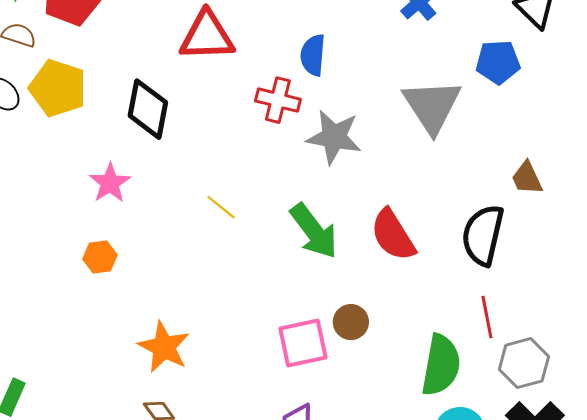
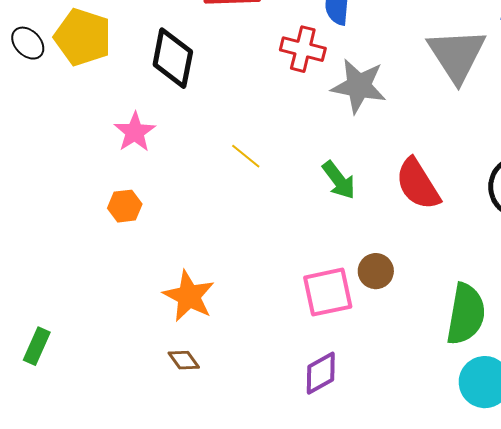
green arrow: (314, 231) -> (339, 180), size x0.7

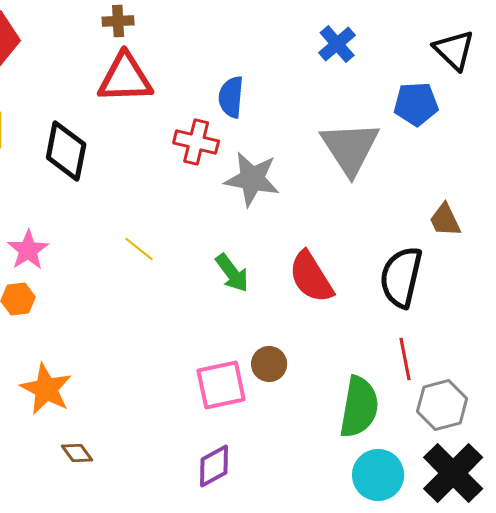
pink star: (135, 132) -> (28, 250), moved
orange star: (189, 296) -> (46, 389), moved

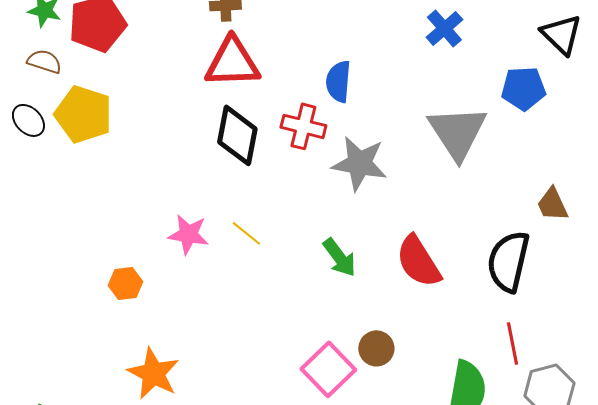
black diamond: (66, 151) -> (237, 135), moved
pink star: (28, 250) -> (188, 234), moved, turned -30
pink square: (221, 385) -> (328, 369), turned -32

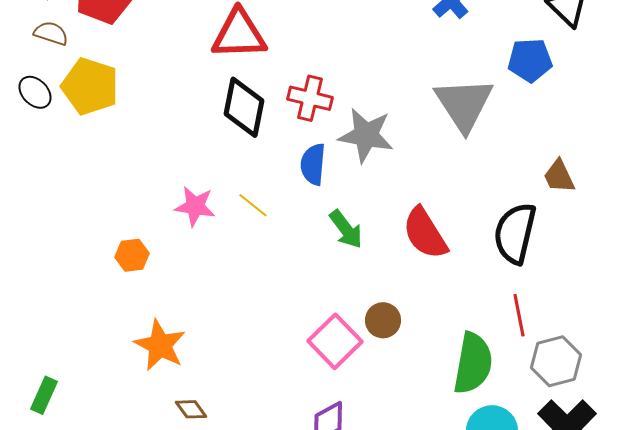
blue semicircle: (338, 81) -> (313, 164), moved

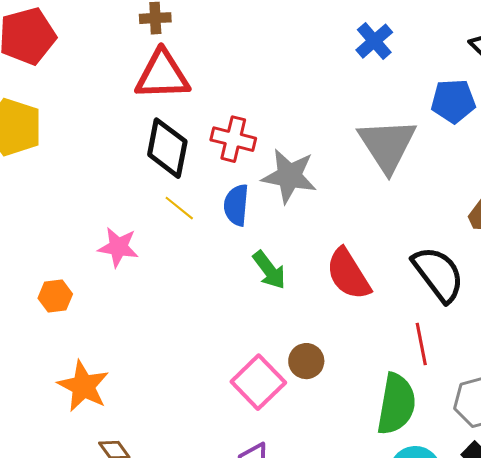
yellow line: (253, 205) -> (179, 208), moved
black semicircle: (515, 233) -> (438, 274), turned 130
red line: (519, 315) -> (421, 344), moved

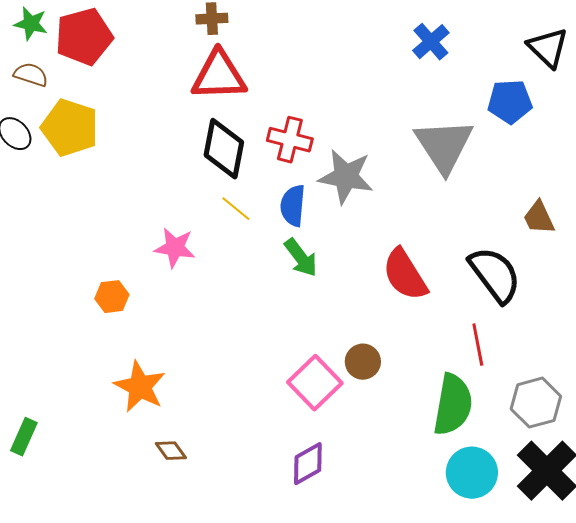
green arrow: (269, 270) -> (301, 258), moved

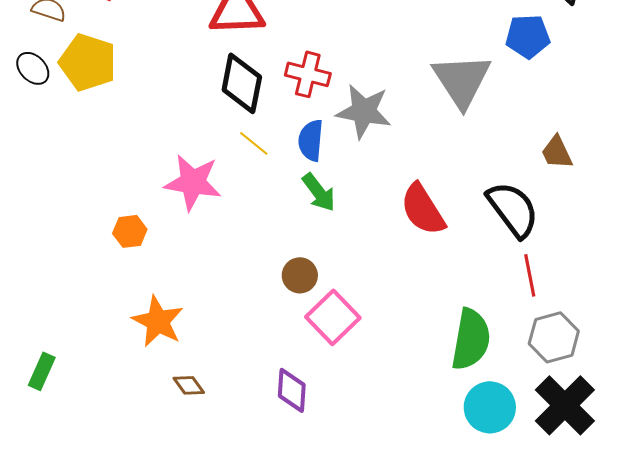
pink star: (175, 248) -> (193, 182), size x1.4
red line: (478, 345) -> (530, 275), moved
brown circle: (363, 362) -> (300, 275), moved
purple diamond: (308, 464) -> (292, 390), moved, turned -57

